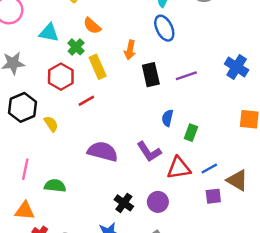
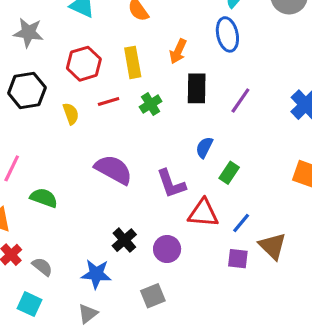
green cross: (76, 47) -> (151, 104), moved
purple line: (186, 76) -> (240, 101), turned -50
yellow semicircle: (51, 124) -> (71, 114), moved
blue line: (209, 169) -> (241, 223), turned -35

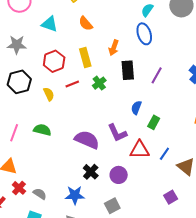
purple semicircle: (113, 170) -> (87, 140), moved
green semicircle: (44, 198) -> (42, 130), moved
purple square: (238, 259) -> (171, 197), moved, turned -32

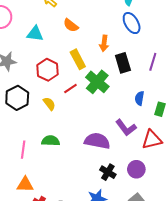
green cross: (99, 83) -> (97, 82), size x1.6

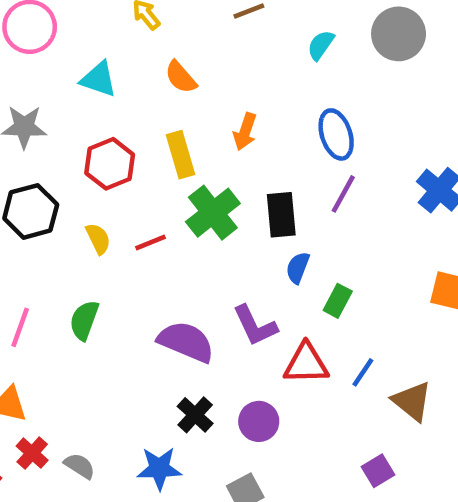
blue ellipse: (132, 23) -> (336, 134), moved
black rectangle: (123, 63) -> (281, 215), moved
red line: (70, 89) -> (150, 243), moved
green semicircle: (51, 141) -> (84, 320), turned -84

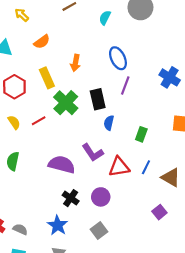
orange semicircle: (181, 77) -> (42, 42), turned -77
green rectangle: (338, 301) -> (141, 134), moved
blue star: (159, 468) -> (58, 225), turned -30

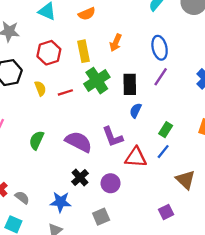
green semicircle: (13, 161) -> (37, 140), moved
blue line: (146, 167) -> (163, 152), moved
blue star: (58, 225) -> (61, 202), turned 30

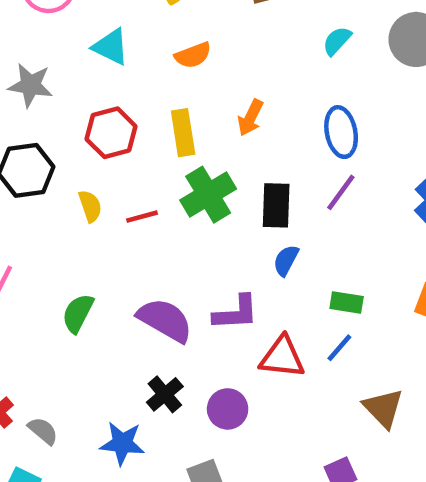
green rectangle: (166, 130) -> (347, 302), turned 64
purple L-shape: (113, 137) -> (236, 313), turned -75

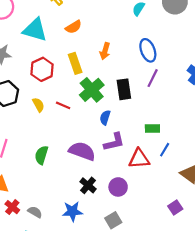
cyan triangle: (111, 47) -> (35, 30), size x1.4
red line: (142, 217) -> (63, 105), turned 48
blue semicircle: (286, 260) -> (105, 118), moved
green rectangle: (347, 302) -> (152, 128), moved

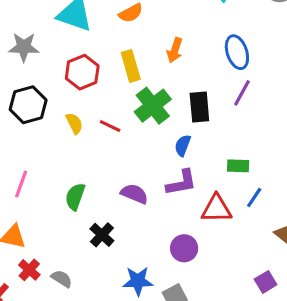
blue semicircle: (105, 118) -> (183, 145), moved
purple semicircle: (82, 151) -> (134, 194), size x0.7
black cross: (88, 185) -> (102, 235), moved
blue star: (72, 211) -> (138, 281), moved

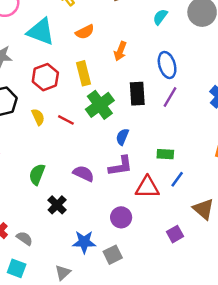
orange arrow: (175, 50) -> (120, 51), moved
black rectangle: (199, 107) -> (137, 94), moved
purple square: (266, 282) -> (175, 234), moved

